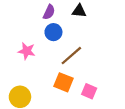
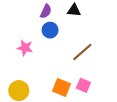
brown line: (71, 56) -> (82, 52), moved
orange square: (63, 82) -> (62, 87), moved

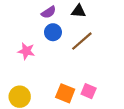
purple semicircle: (46, 11) -> (49, 12), turned 32
brown line: (82, 52) -> (82, 41), moved

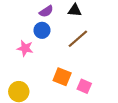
blue circle: (53, 32) -> (42, 30), moved
orange square: (65, 93) -> (62, 77), moved

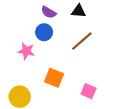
purple semicircle: (46, 11) -> (49, 12), turned 64
orange square: (62, 77) -> (54, 78), moved

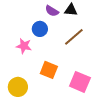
purple semicircle: (49, 12) -> (52, 11), moved
pink square: (89, 91) -> (80, 82), size x1.5

